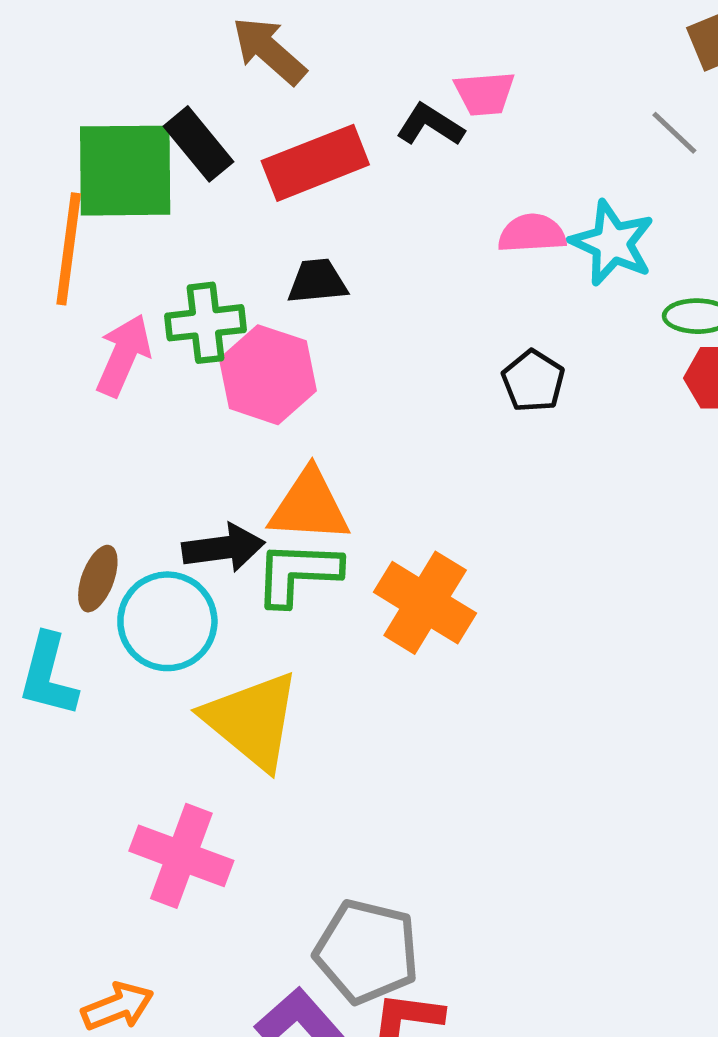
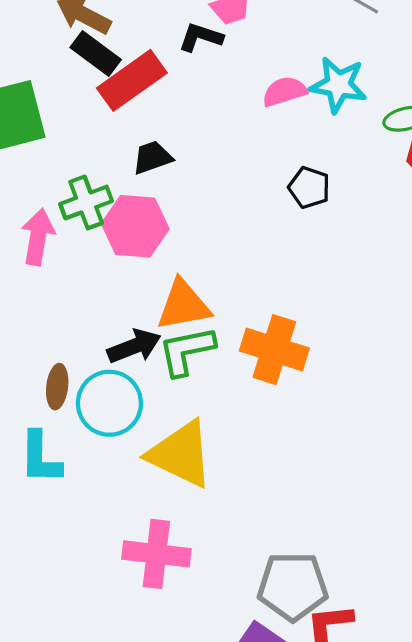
black rectangle: (199, 144) -> (96, 53), moved

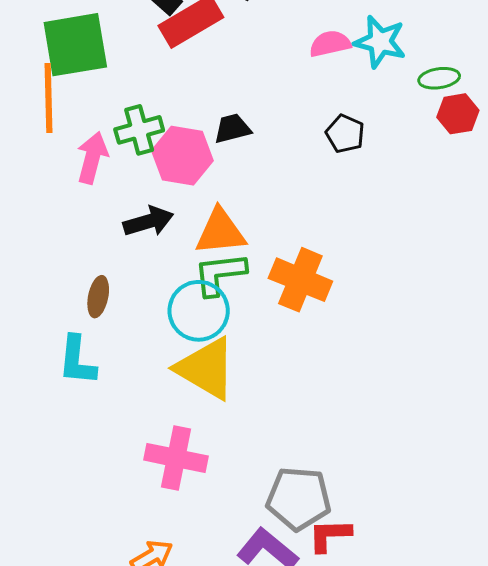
black trapezoid: (152, 157) -> (232, 129), moved
black arrow: (134, 346) -> (148, 221), moved
cyan circle: (109, 403) -> (199, 311), moved

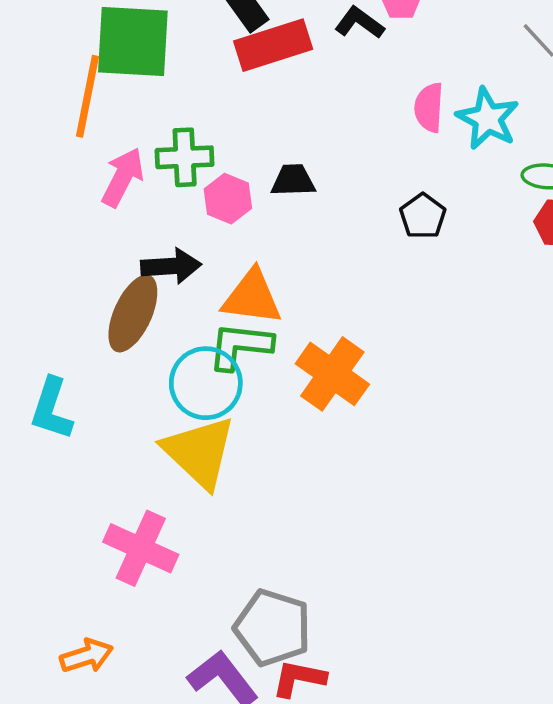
pink semicircle: (330, 44) -> (429, 108), turned -87
pink hexagon: (182, 156) -> (228, 199), size x0.7
brown ellipse: (98, 297) -> (133, 314), moved, size x1.6

